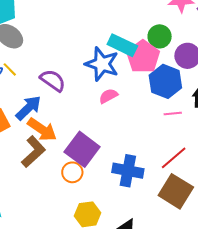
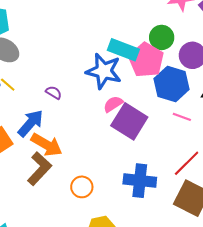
purple semicircle: (53, 80) -> (54, 92), size x0.6
pink line: (173, 113) -> (182, 117), turned 30
purple square: (82, 149) -> (129, 121), moved

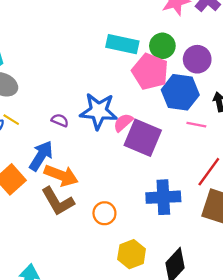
cyan rectangle: (123, 50) -> (122, 44), moved
blue star: (104, 71) -> (99, 111), moved
brown L-shape: (39, 169) -> (58, 201), turned 116

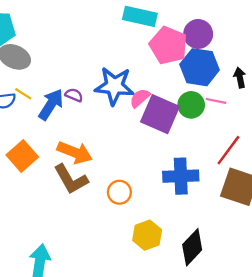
green circle: (162, 46) -> (191, 105), moved
purple circle: (197, 59) -> (198, 34), moved
blue arrow: (41, 156) -> (51, 105), moved

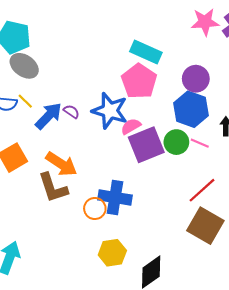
pink pentagon: (168, 45) -> (139, 81), moved
purple square: (160, 114) -> (146, 145), turned 33
blue cross: (181, 176) -> (115, 197), moved

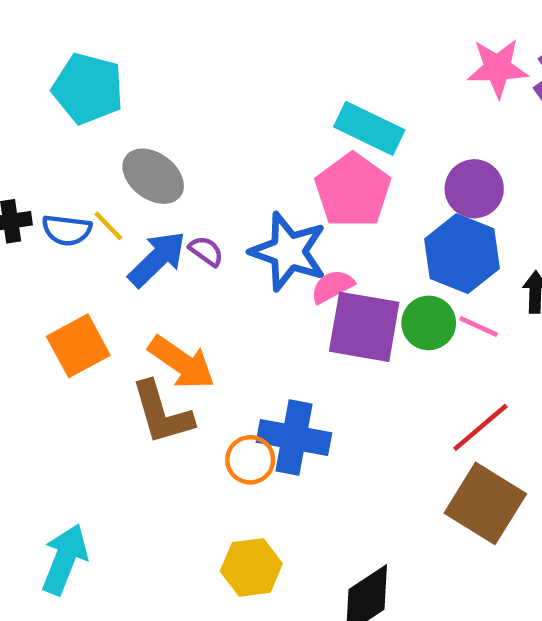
gray ellipse: (24, 66) -> (153, 176), moved
purple square: (146, 145) -> (364, 327), turned 30
yellow hexagon: (112, 253) -> (251, 567), moved

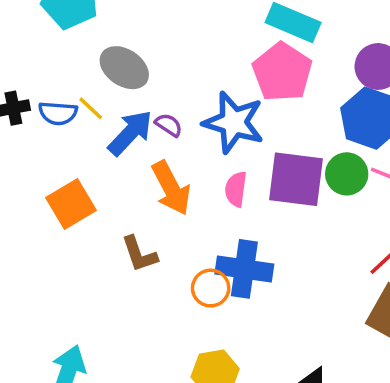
pink semicircle: (332, 286) -> (236, 189), moved, turned -52
orange arrow: (182, 363) -> (171, 188), moved, turned 30
brown L-shape: (162, 413) -> (139, 254), size x0.7

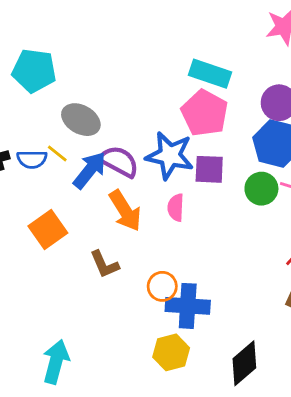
purple semicircle: (169, 125) -> (119, 161), size x1.8
purple square: (296, 179) -> (209, 169), moved, size x0.7
blue cross: (244, 269) -> (188, 306), moved

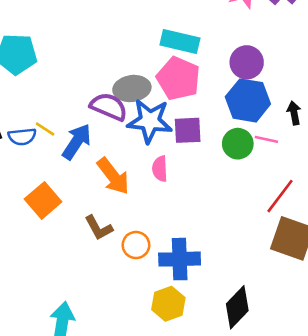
gray ellipse: (81, 120) -> (132, 88), moved, turned -32
purple semicircle: (119, 161) -> (109, 107), moved
orange circle: (162, 286) -> (136, 245), moved

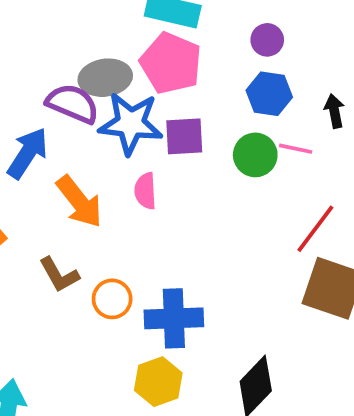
purple circle: (247, 62) -> (267, 40), size x0.7
blue hexagon: (248, 100) -> (269, 94), size x0.7

